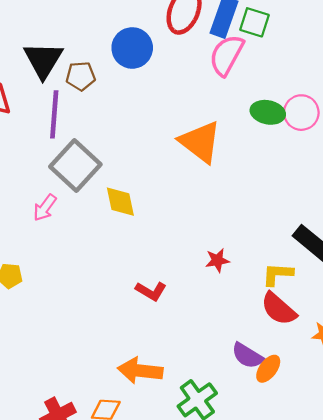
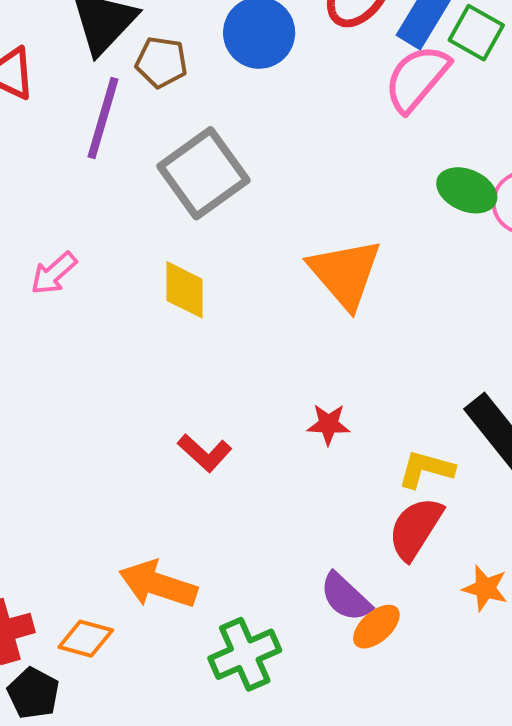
orange triangle: (200, 142) -> (345, 273), moved
gray square: (75, 165) -> (203, 173), moved
red semicircle: (279, 309) -> (415, 528), turned 69

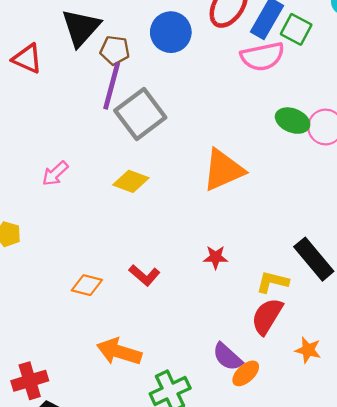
pink semicircle: (417, 78) -> (262, 57), turned -141
purple line: (103, 118) -> (112, 86), moved
orange triangle: (345, 273) -> (223, 170), turned 48
yellow diamond: (184, 290) -> (131, 181), turned -68
orange diamond: (86, 639) -> (87, 285), moved

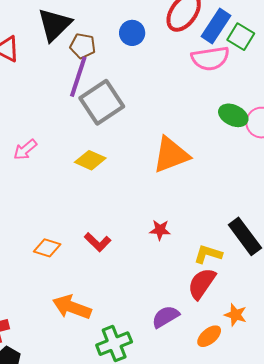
blue circle: (171, 32) -> (132, 33), size x0.7
purple semicircle: (228, 357) -> (165, 317), turned 104
orange ellipse: (246, 373) -> (209, 336), moved

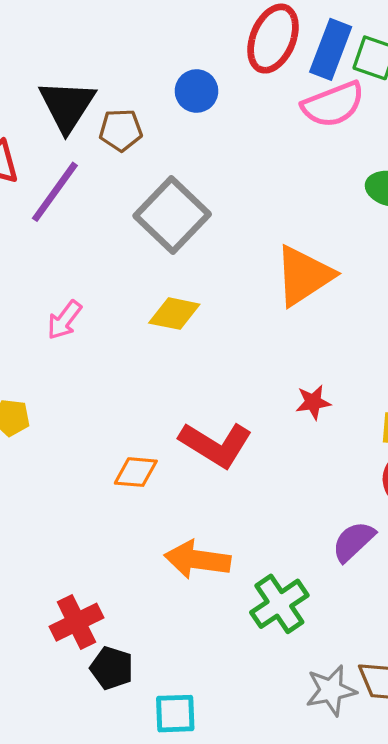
purple line: (78, 77) -> (55, 192), moved, turned 30
red L-shape: (98, 242) -> (216, 444), size x1.6

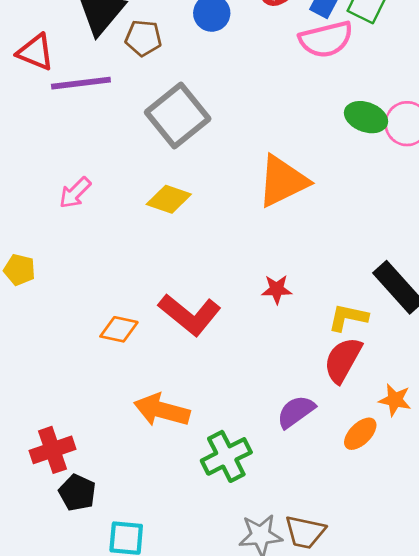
purple line: (55, 192) -> (81, 83), turned 40

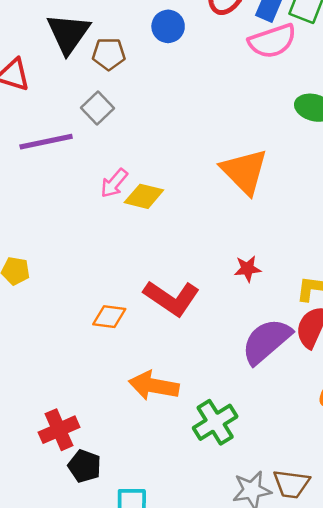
purple line: (81, 83) -> (46, 142), moved
gray square: (178, 115) -> (98, 108), moved, size x0.6
orange triangle: (283, 181) -> (244, 171), turned -44
pink arrow: (75, 193) -> (114, 183), moved
purple semicircle: (296, 412) -> (266, 341), moved, size x1.5

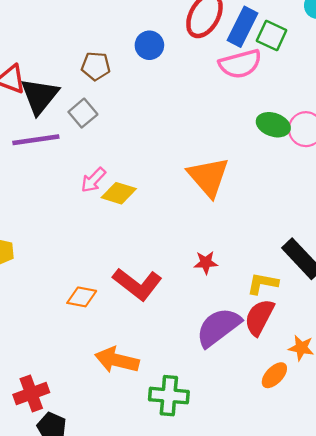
black triangle: (68, 33) -> (40, 96), moved
green cross: (215, 422) -> (169, 396), turned 33

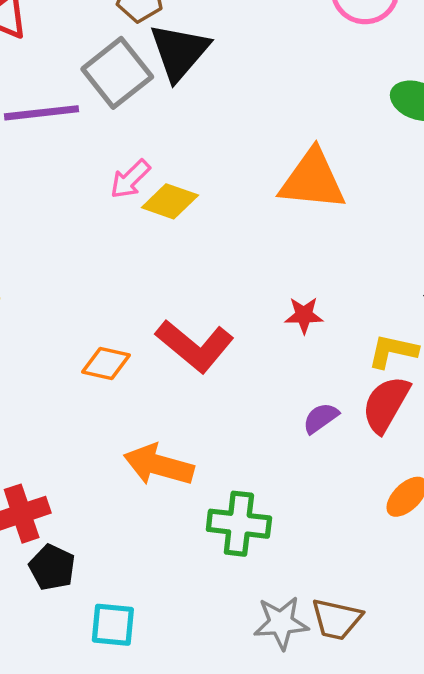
black triangle: (40, 96) -> (179, 52), moved
gray square: (83, 113) -> (117, 73), size x1.5
orange triangle: (208, 177) -> (312, 180), turned -45
purple semicircle: (218, 327) -> (321, 418), size x0.5

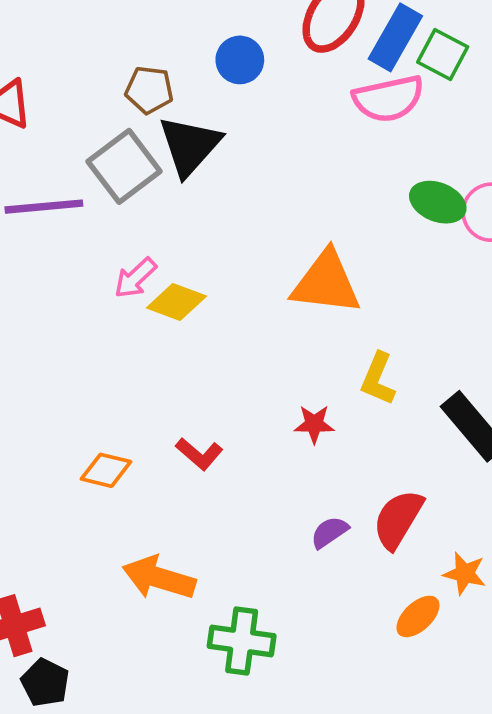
red L-shape: (195, 346) -> (199, 454), size x0.6
yellow L-shape: (393, 351) -> (378, 379), moved, turned -81

